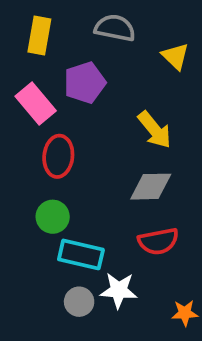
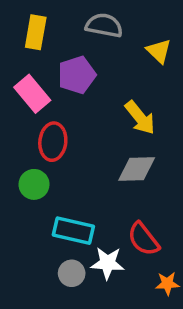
green circle: (53, 217) -> (34, 184), moved
red semicircle: (158, 241) -> (143, 239), moved, turned 63

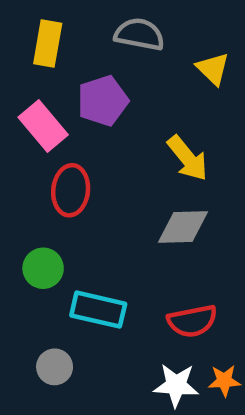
green circle: (34, 184) -> (43, 268), moved
red semicircle: (143, 239) -> (192, 321), turned -63
white star: (108, 263) -> (176, 385), moved
gray circle: (72, 273) -> (55, 367), moved

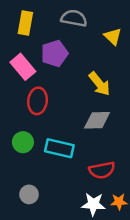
cyan rectangle: (98, 310) -> (59, 148), moved

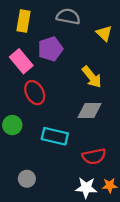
red ellipse: (38, 101) -> (35, 93), turned -35
green circle: (23, 142) -> (12, 125), moved

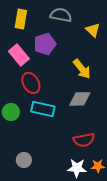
cyan rectangle: (55, 136) -> (43, 109), moved

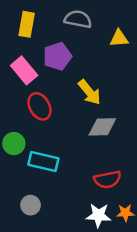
yellow triangle: (93, 30) -> (119, 38), turned -49
yellow arrow: (82, 69) -> (90, 92), moved
cyan rectangle: (43, 109) -> (43, 162), moved

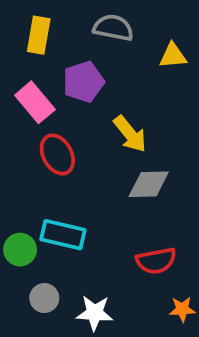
green circle: (14, 144) -> (20, 250), moved
white star: (98, 215) -> (95, 313), moved

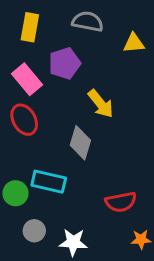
red ellipse: (57, 154) -> (24, 120), moved
gray diamond: (149, 184) -> (80, 143), moved, turned -72

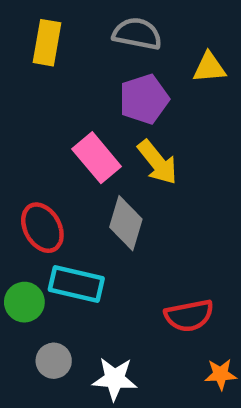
purple pentagon: (65, 63) -> (144, 99), moved
pink rectangle: (27, 79) -> (97, 158), moved
red ellipse: (24, 120) -> (42, 228), moved

